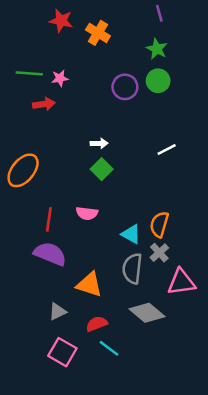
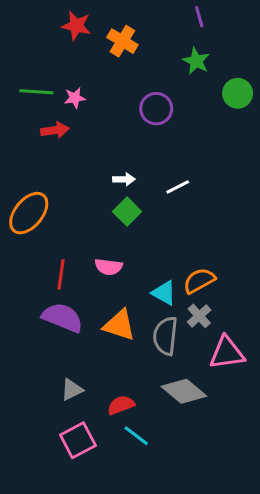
green circle: (158, 81) -> (238, 93), moved
white line: (167, 150) -> (178, 187), moved
orange semicircle: (159, 224) -> (199, 281), turned 45
orange triangle: (89, 285) -> (119, 325), moved
pink square: (62, 352) -> (78, 440), turned 32

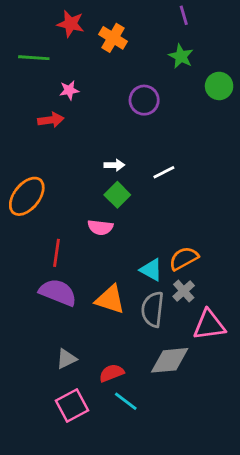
green line: (36, 92) -> (34, 58), moved
pink semicircle: (109, 267) -> (100, 227), moved
gray diamond: (184, 391) -> (170, 360), turned -45

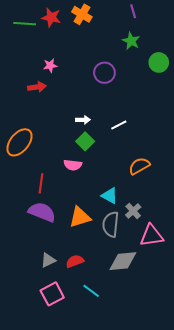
orange cross: (113, 38) -> (82, 14), moved
green line: (34, 58) -> (25, 24), moved
orange semicircle: (184, 258) -> (139, 166), moved
orange triangle: (110, 299) -> (80, 217), turned -35
red semicircle: (112, 373) -> (75, 261), moved

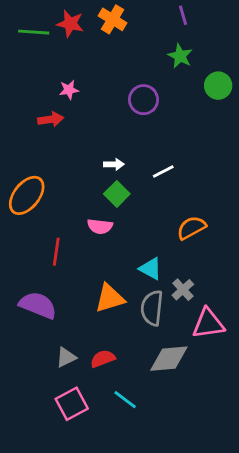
purple semicircle: (42, 212) -> (38, 305), moved

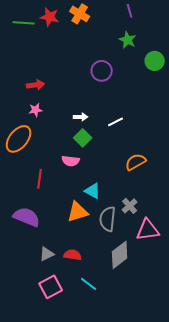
pink star: (69, 90) -> (36, 110), moved
cyan triangle: (151, 269) -> (93, 191), moved
red semicircle: (103, 359) -> (73, 255), turned 30
gray diamond: (169, 359) -> (120, 255), turned -32

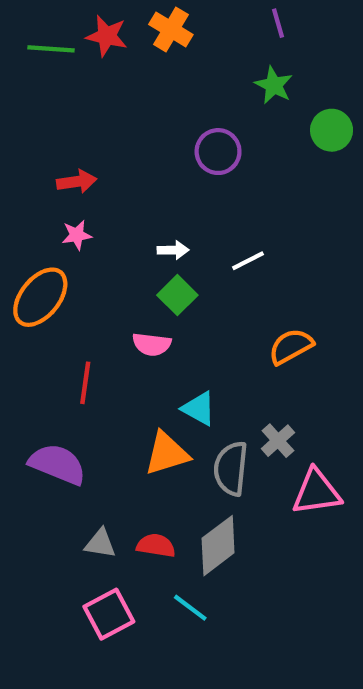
gray triangle: (47, 254) -> (100, 543), turned 35
gray diamond: (120, 255) -> (218, 546), moved

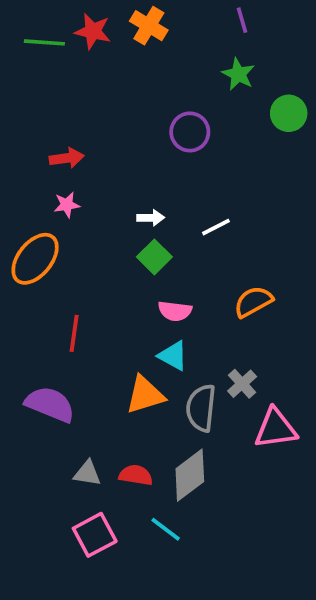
pink semicircle: (152, 344) -> (175, 311), moved

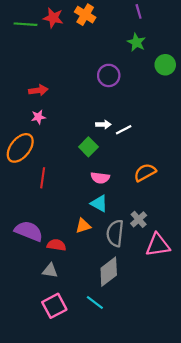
white arrow: (151, 218) -> (103, 124), moved
red line: (74, 333) -> (43, 178), moved
orange triangle: (145, 395) -> (83, 226), size x0.7
red semicircle: (136, 475) -> (56, 245), moved

